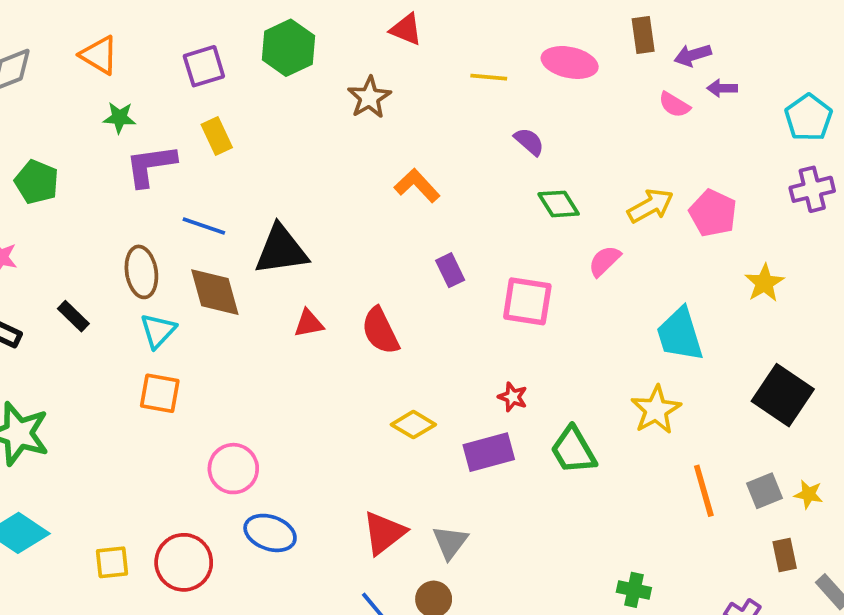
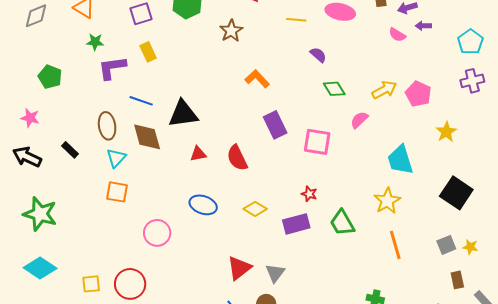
purple rectangle: (450, 270) -> (275, 125), size x1.5
orange line: (704, 491) -> (395, 245), moved
blue ellipse: (270, 533) -> (203, 205), moved

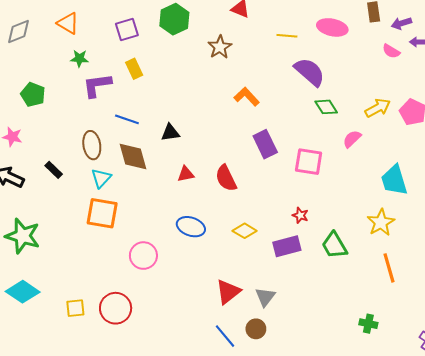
purple semicircle: (318, 55) -> (310, 72), size x1.8
black triangle: (183, 114) -> (170, 133), size x0.6
orange square: (117, 192) -> (102, 213), size x1.4

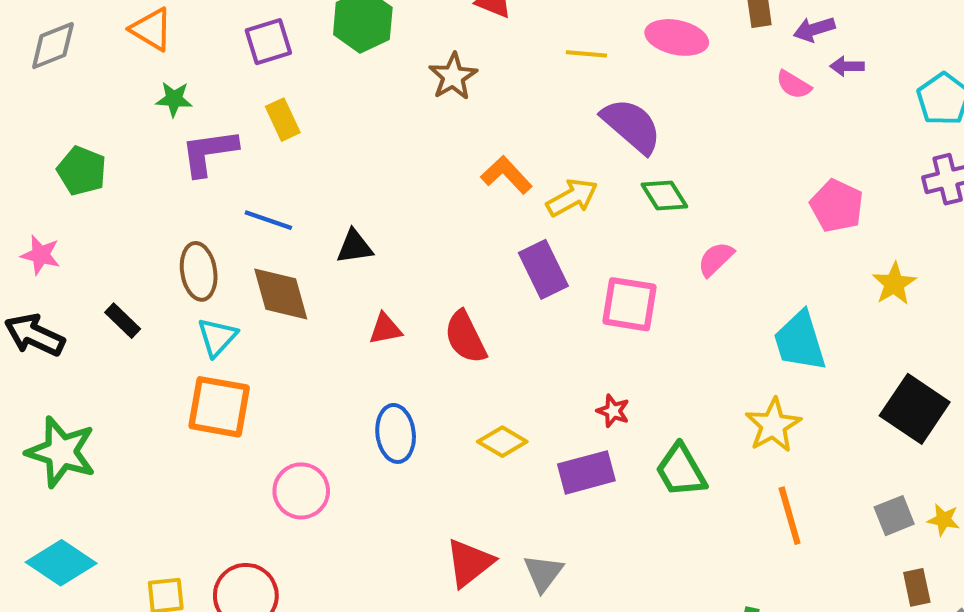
yellow arrow: (378, 108) -> (572, 198), moved
blue ellipse: (191, 227) -> (396, 433), turned 64

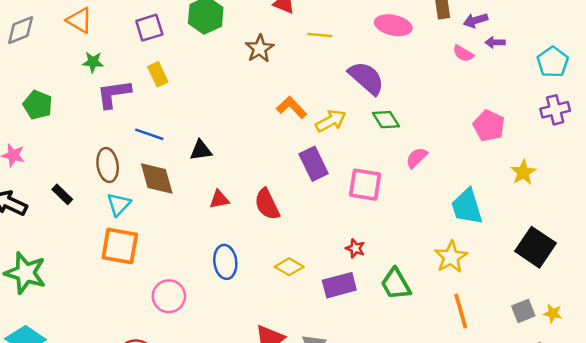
yellow line: (586, 54) -> (320, 35), moved

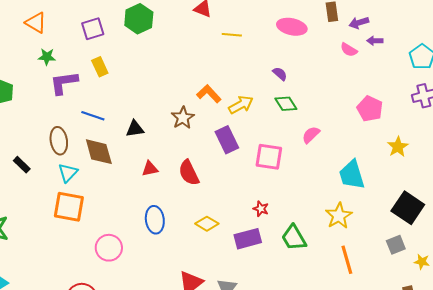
brown star: (260, 49) -> (183, 118), moved
purple semicircle: (366, 78) -> (280, 74), moved, size x0.5
gray square: (523, 311) -> (396, 245), moved

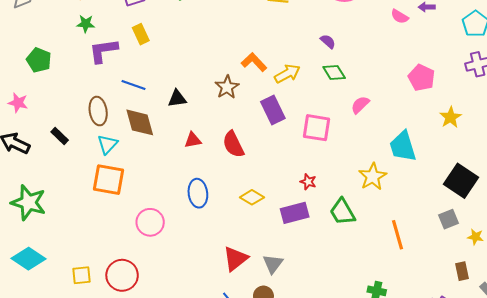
yellow star: (339, 216) -> (373, 177), moved

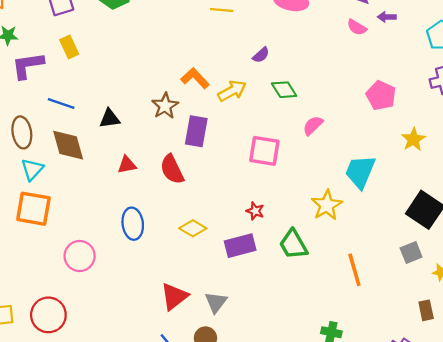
purple semicircle: (328, 41) -> (261, 55), moved, turned 98
purple rectangle: (273, 110) -> (196, 131), moved, turned 36
cyan trapezoid: (403, 146) -> (360, 172), turned 40

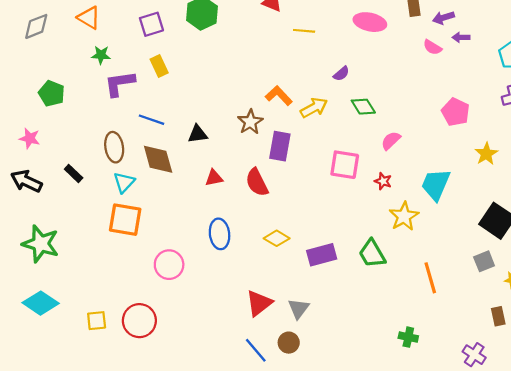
red star: (255, 211) -> (383, 181), moved

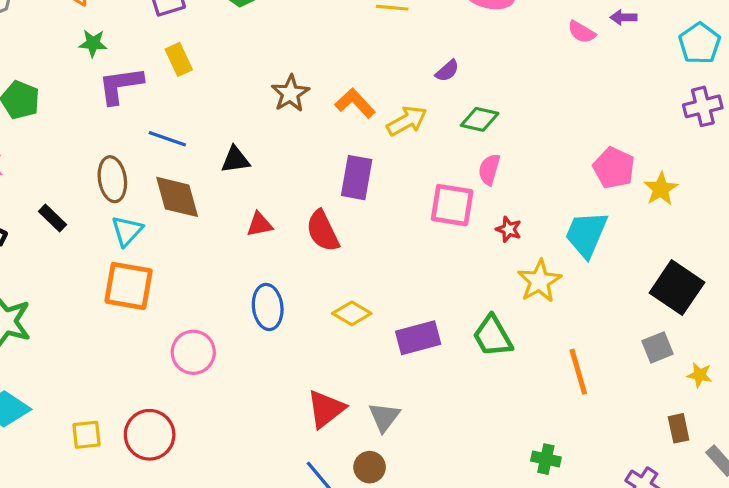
green diamond: (363, 107) -> (480, 119), turned -45
pink pentagon: (456, 112) -> (614, 168), moved
brown star: (250, 122) -> (290, 93), moved
pink semicircle: (391, 141) -> (489, 169), moved, turned -30

